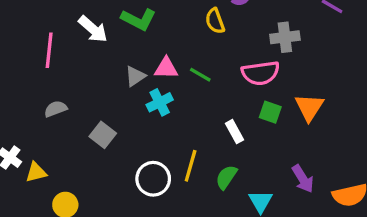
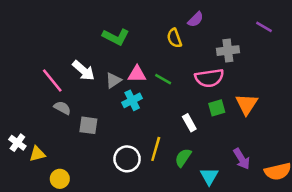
white arrow: (93, 29) -> (83, 70), moved
pink line: (49, 50) -> (52, 80), moved, turned -45
gray semicircle: (56, 109) -> (62, 108), moved, turned 49
green square: (270, 112) -> (217, 108), turned -35
gray square: (103, 135) -> (88, 125), turned -30

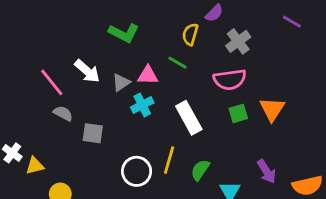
yellow semicircle: (174, 38) -> (190, 34), turned 36
gray cross: (228, 51) -> (238, 41), moved, turned -30
green line: (163, 79) -> (178, 63), moved
white rectangle: (189, 123) -> (189, 118), moved, size x1.6

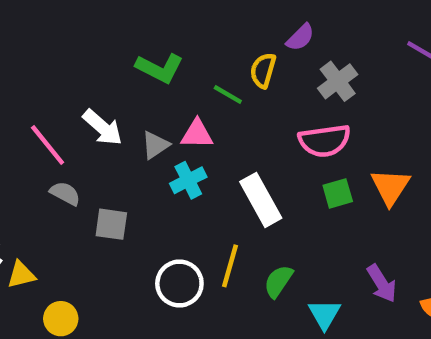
green line: (178, 63) -> (228, 94), moved

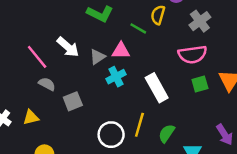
gray square: (111, 224) -> (73, 101), turned -30
yellow triangle: (21, 275) -> (31, 117), moved

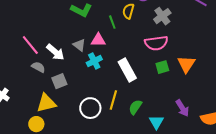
green line: (138, 28) -> (112, 22), turned 40
white arrow: (68, 47) -> (55, 52), moved
gray triangle: (97, 57) -> (79, 45), turned -48
yellow triangle: (31, 117) -> (46, 103), moved, size x1.5

